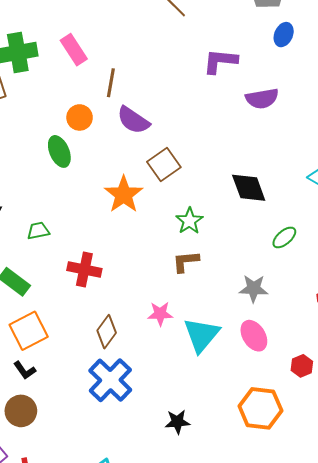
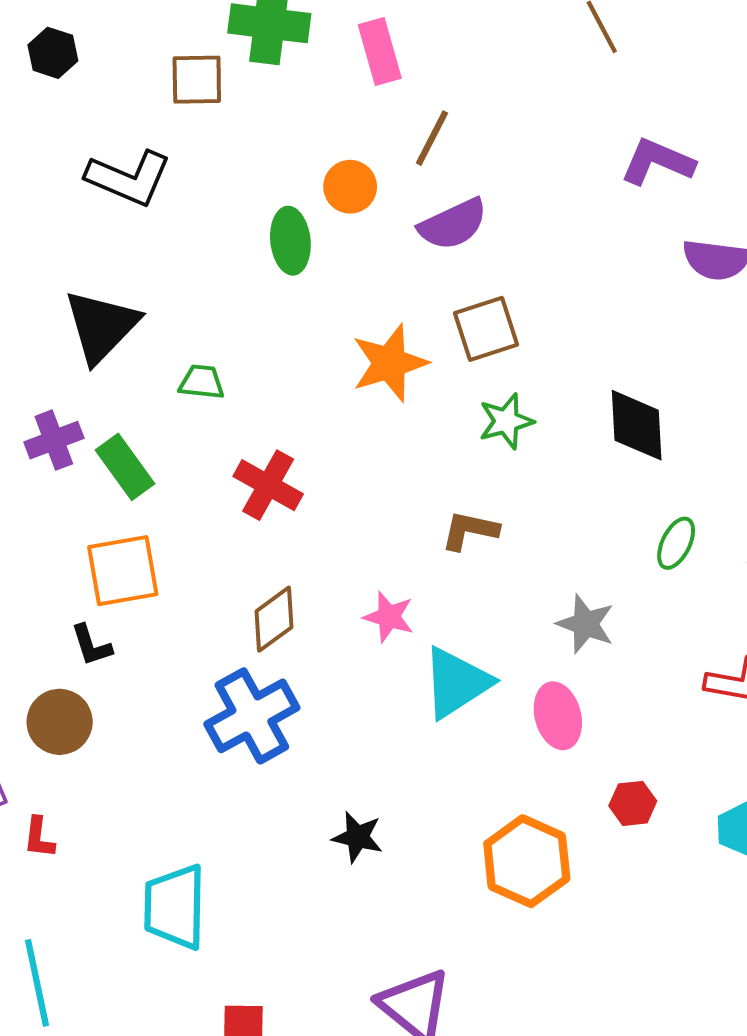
purple semicircle: (133, 120) -> (453, 224), turned -76
green star: (189, 221) -> (506, 421), moved
green ellipse: (284, 237) -> (676, 543), turned -40

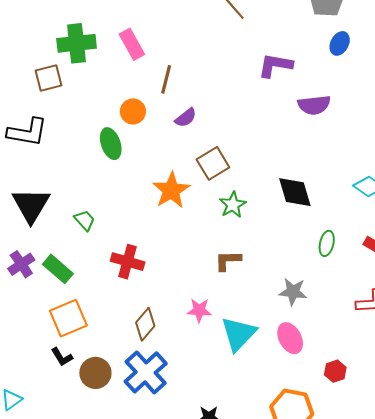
purple semicircle: (453, 224) -> (186, 118), size x0.7
green trapezoid: (202, 382) -> (85, 220), turned 55
brown circle: (60, 722) -> (95, 373), moved

